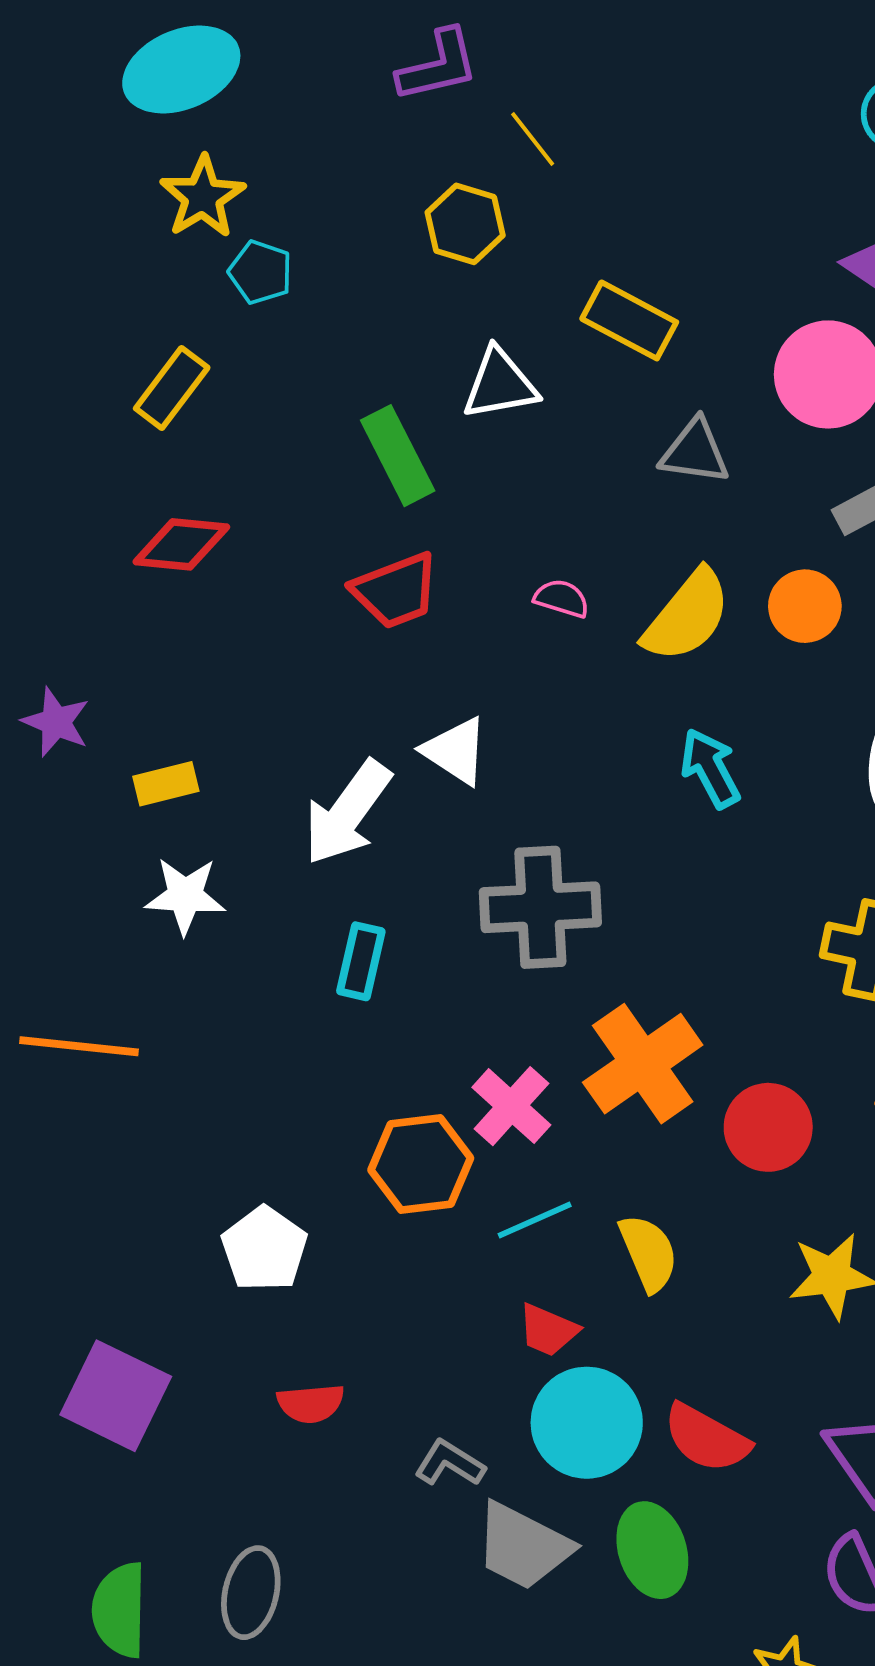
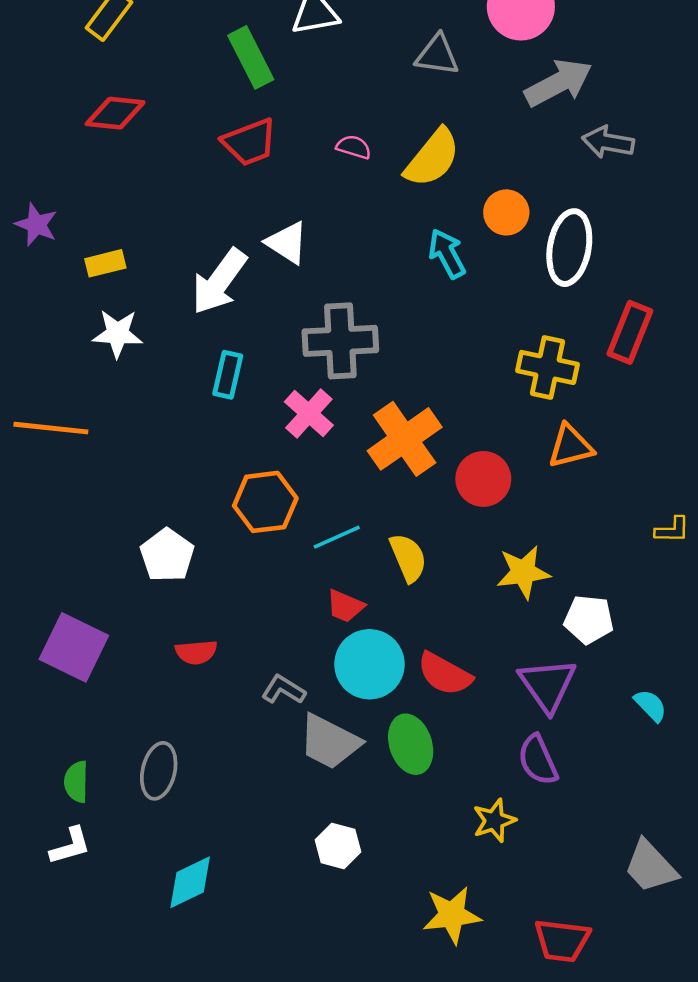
orange circle: (805, 606) -> (506, 212), moved
pink cross: (511, 1106) -> (309, 414), moved
green semicircle: (120, 1610) -> (76, 782), size x0.7

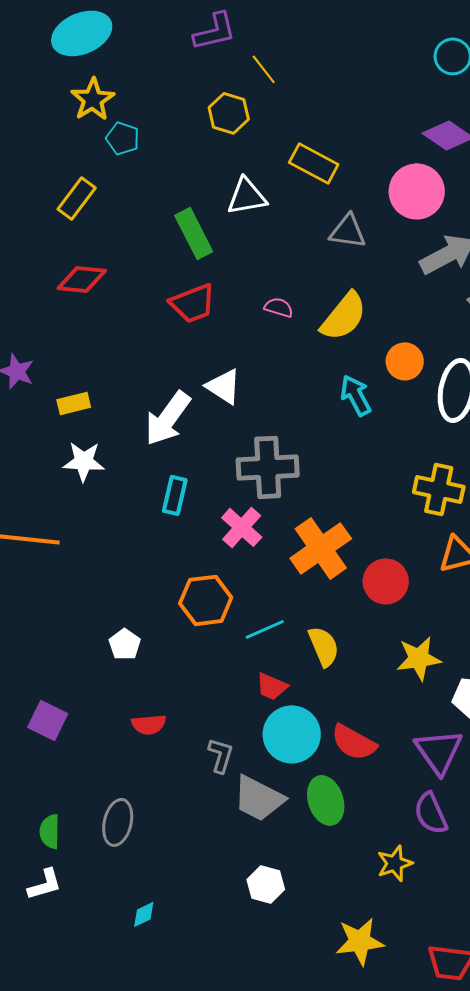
white pentagon: (167, 555) -> (125, 644), size x0.7
purple square: (74, 647) -> (48, 720), size x0.7
gray L-shape: (283, 690) -> (221, 755), turned 75
cyan diamond: (190, 882) -> (144, 914), size x0.6

